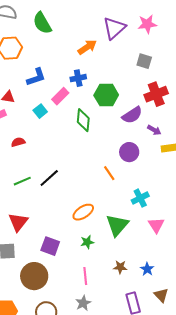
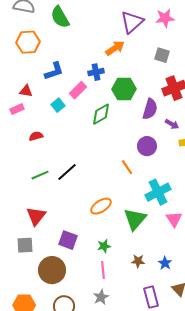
orange arrow: (87, 47) -> (115, 48), moved
purple semicircle: (132, 115) -> (150, 109), turned -40
green diamond: (83, 120) -> (101, 114), turned 55
cyan cross: (140, 198) -> (158, 192), size x1.4
green star: (87, 242) -> (104, 246), moved

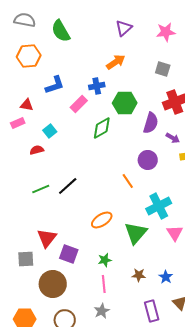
purple triangle: (132, 22) -> (124, 28), moved, size x0.7
cyan square: (58, 105) -> (50, 131), moved
red triangle: (36, 216) -> (47, 238), moved

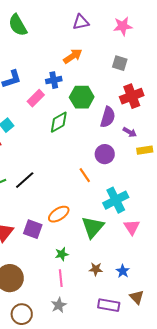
purple triangle: (124, 28) -> (81, 22), turned 30
purple square: (69, 254) -> (33, 229), moved
purple rectangle: (152, 311) -> (109, 305), turned -65

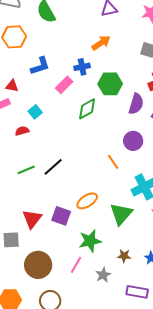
green star: (62, 254) -> (90, 241), size x1.6
pink line: (61, 278) -> (76, 265), moved, turned 36
gray star: (59, 305) -> (103, 275), moved

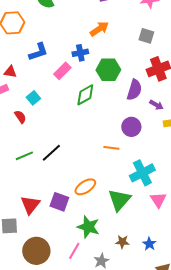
red semicircle: (22, 131) -> (20, 117), turned 72
orange line: (113, 162) -> (111, 148), turned -49
green star: (90, 241) -> (88, 227), turned 30

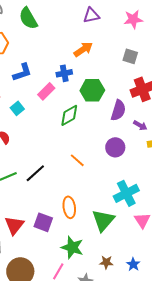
cyan square: (33, 98) -> (17, 108), moved
orange line: (111, 148) -> (77, 160), moved, turned 35
orange ellipse: (85, 187) -> (69, 207), turned -65

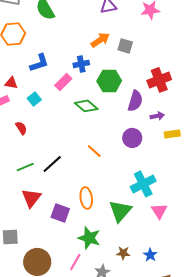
gray square: (130, 56) -> (125, 46), moved
green diamond: (69, 115) -> (86, 106), turned 70
purple arrow: (140, 125) -> (157, 116), turned -40
red triangle: (14, 225) -> (31, 198), moved

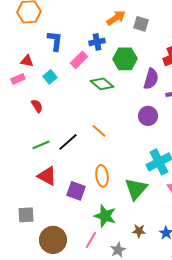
blue L-shape: (39, 63) -> (55, 41), turned -65
orange line: (94, 151) -> (99, 131), moved
red triangle: (31, 198) -> (47, 176), turned -40

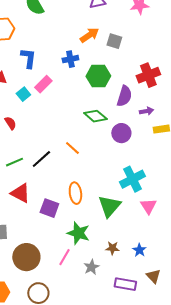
pink rectangle: (79, 60) -> (43, 84), moved
green diamond: (102, 84) -> (95, 116), moved

